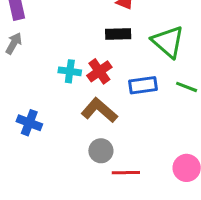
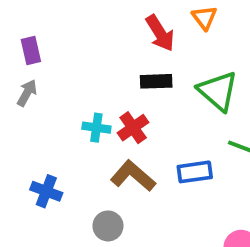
blue rectangle: (143, 85) -> (195, 172), moved
gray circle: (101, 151) -> (108, 226), moved

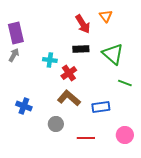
purple rectangle: (31, 50) -> (16, 33), size x1.5
cyan cross: (96, 128) -> (50, 60), moved
blue rectangle: (195, 172) -> (101, 107), moved

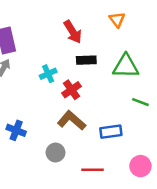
red arrow: (83, 24) -> (73, 32), moved
green triangle: (113, 54) -> (126, 66), turned -40
cyan cross: (50, 60) -> (48, 74), turned -32

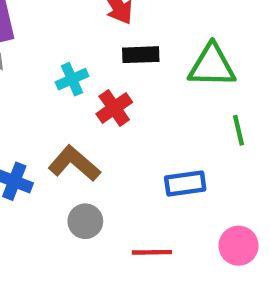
green line: (140, 102) -> (239, 130), turned 56
brown L-shape: (72, 120) -> (74, 164), moved

